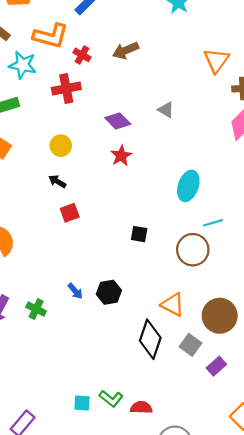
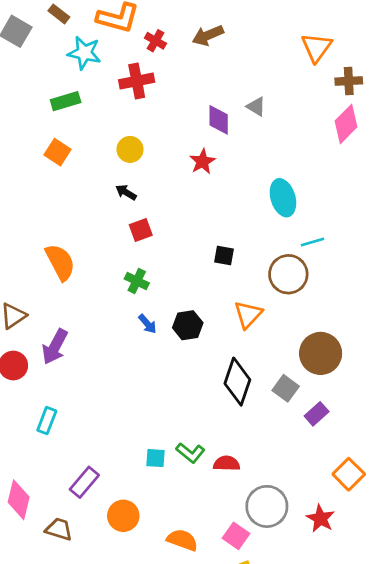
purple diamond: (118, 121) -> (219, 120), moved, turned 45
cyan ellipse: (188, 186) -> (283, 198), turned -36
orange triangle: (173, 305) -> (248, 315), moved, turned 45
green cross: (36, 309) -> (137, 281), moved

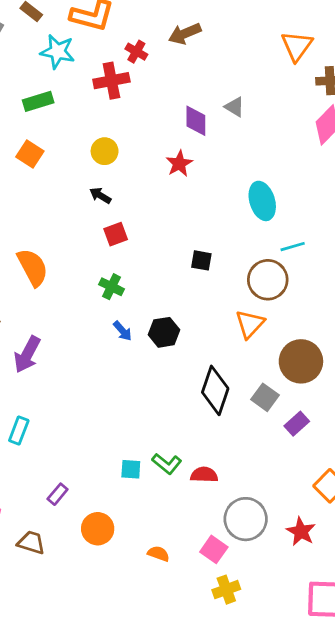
red cross: (155, 41) -> (136, 52), moved
orange triangle: (248, 315) -> (250, 324), moved
purple rectangle: (84, 482) -> (58, 494), size x0.7
orange semicircle: (182, 540) -> (158, 554), size x0.7

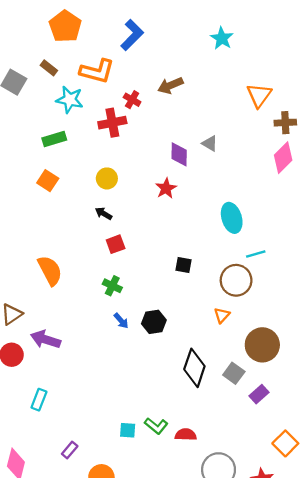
orange triangle: (250, 324) -> (222, 315), size x0.7
purple arrow: (27, 354) -> (46, 339), turned 80

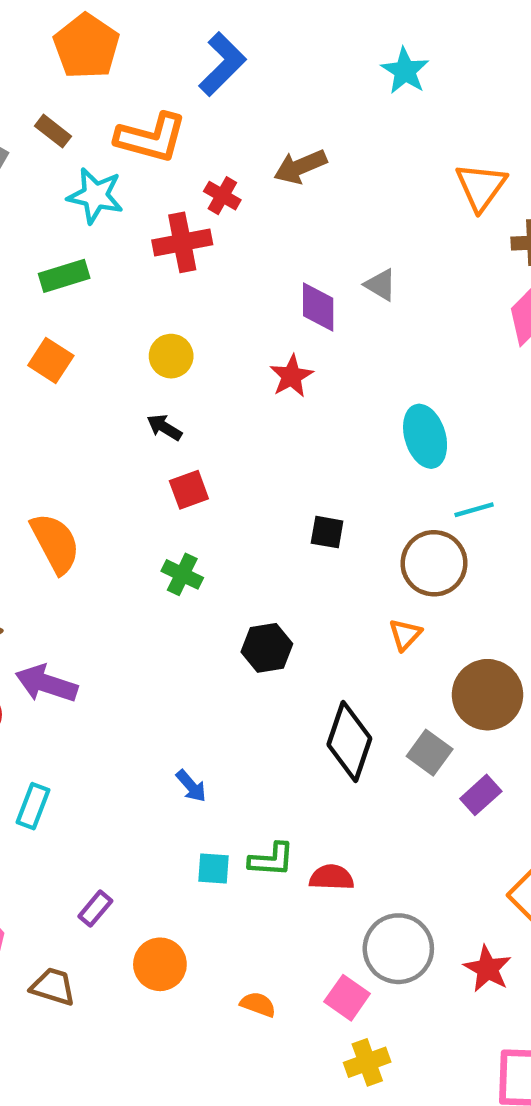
blue arrow: (121, 321) -> (191, 786), moved
green L-shape: (156, 426) -> (271, 860), turned -35

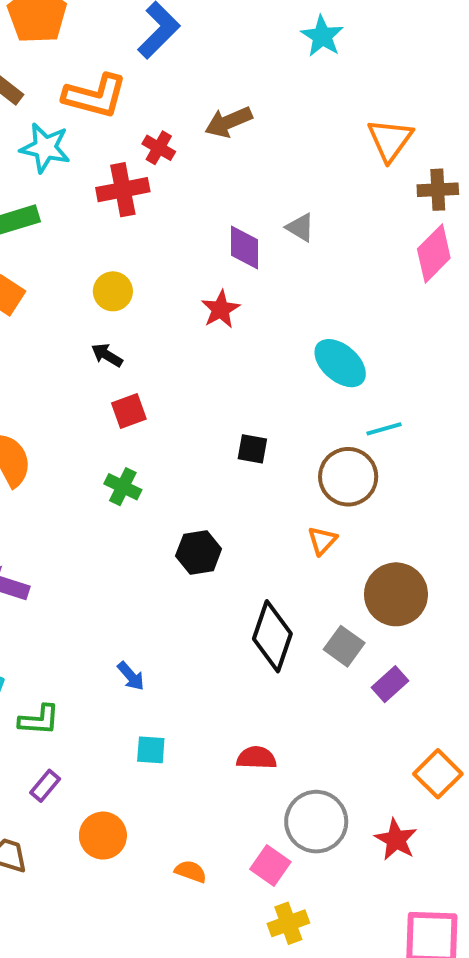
cyan ellipse: (425, 436) -> (340, 363), turned -32
green L-shape: (271, 860) -> (39, 720), moved

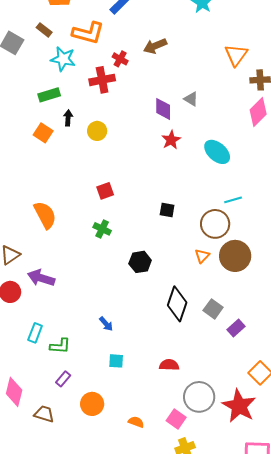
red star: (221, 309) -> (171, 140), moved
black arrow: (107, 355) -> (68, 118), moved, turned 63
cyan ellipse: (340, 363) -> (217, 152), moved
brown circle: (396, 594) -> (235, 256), moved
red star: (396, 840) -> (239, 406), size x1.6

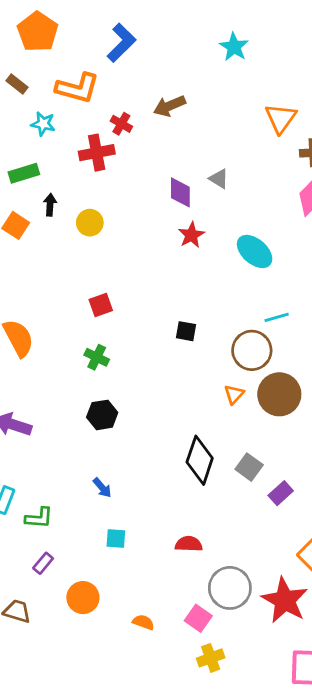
cyan star: (63, 59) -> (43, 124), size x0.7
black hexagon: (140, 262) -> (102, 415), moved

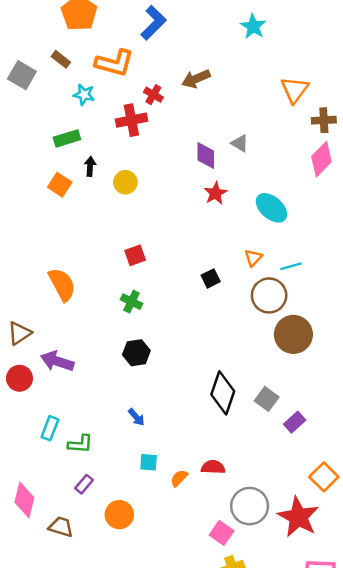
black square: (186, 331) -> (211, 278), turned -36
orange triangle: (234, 394) -> (253, 258), moved
orange semicircle: (143, 622) -> (179, 478), moved, turned -66

